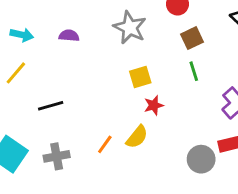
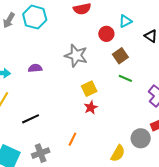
green line: (194, 71) -> (125, 78), turned -40
red star: (154, 105) -> (91, 107), moved
yellow semicircle: (137, 137) -> (118, 153), moved

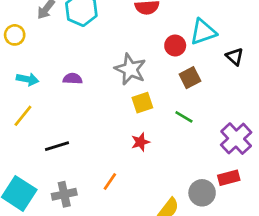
cyan triangle: (125, 21) -> (203, 32), size x1.5
green line: (125, 78) -> (184, 117), moved
yellow square: (89, 89) -> (142, 103), moved

